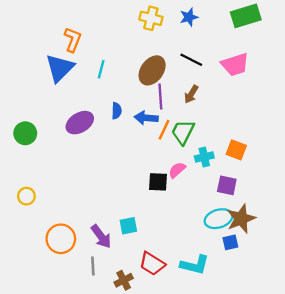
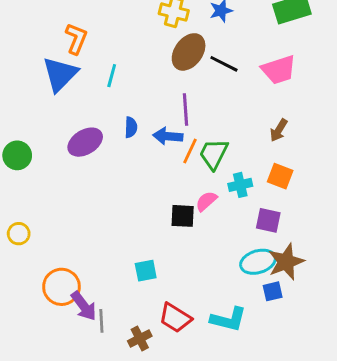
brown ellipse: (152, 70) -> (189, 52), moved
brown arrow: (191, 94) -> (279, 130), moved
purple arrow: (101, 236) -> (84, 306), moved

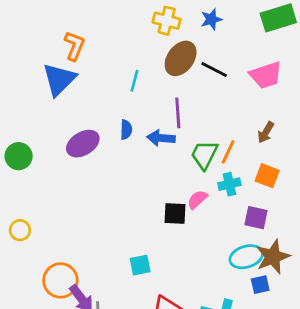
cyan line: (112, 76) -> (134, 81), moved
orange line: (190, 151) -> (228, 152), moved

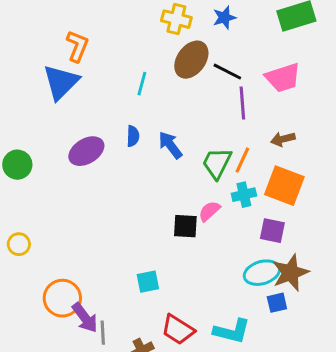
purple line: (178, 113) -> (242, 103), moved
brown arrow: (266, 132) -> (283, 139), turned 45
blue arrow: (161, 138) -> (170, 145), turned 48
orange square: (267, 176) -> (284, 186), size x1.5

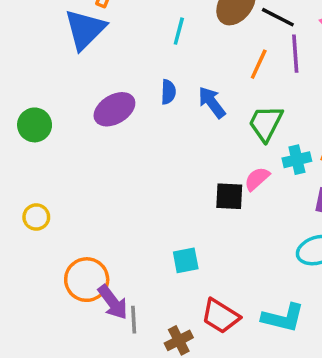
orange line: (242, 160) -> (259, 64), moved

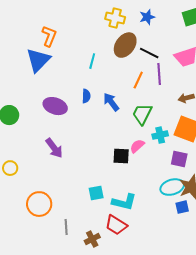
purple ellipse: (114, 109) -> (55, 106), turned 50
purple arrow: (113, 302) -> (54, 148), moved
cyan L-shape: (283, 318) -> (124, 202), moved

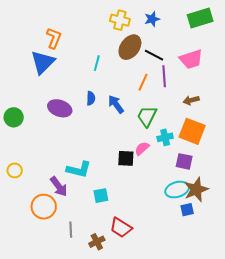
purple arrow: (54, 148) -> (59, 187), moved
cyan L-shape: (124, 202) -> (79, 169), moved

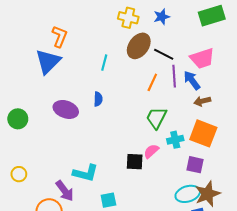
blue arrow: (116, 104) -> (192, 80), moved

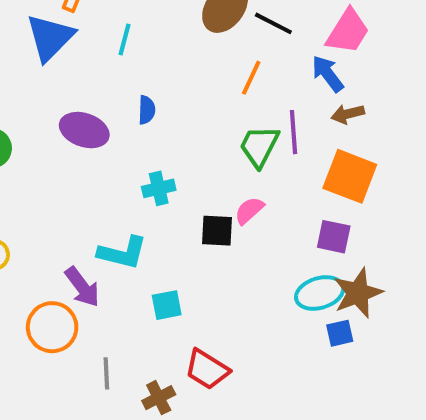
pink trapezoid: (202, 58) -> (348, 31), turned -40
cyan line: (104, 63) -> (124, 40), moved
purple line: (174, 76) -> (293, 132), moved
cyan cross: (175, 140) -> (159, 188), moved

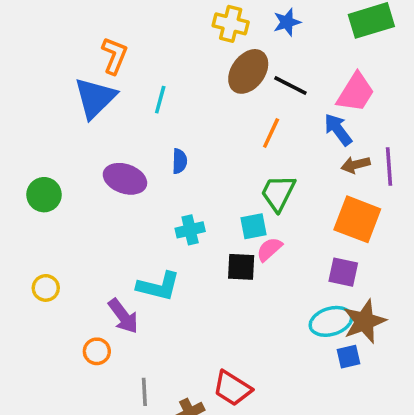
purple line: (293, 132) -> (389, 167), moved
cyan square: (167, 305) -> (253, 226), moved
orange circle: (52, 327) -> (97, 351), size x0.6

